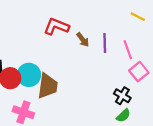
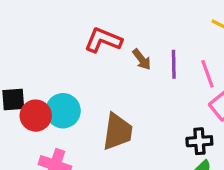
brown trapezoid: (48, 86) -> (118, 132), moved
black cross: (122, 96) -> (199, 141), turned -35

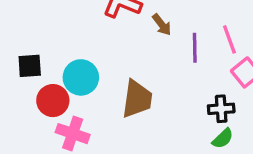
purple line: (174, 64) -> (195, 48), moved
red circle: (36, 116) -> (53, 101), moved

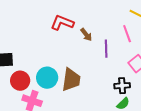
pink line: (229, 39) -> (127, 34), moved
cyan circle: (81, 77) -> (47, 78), moved

